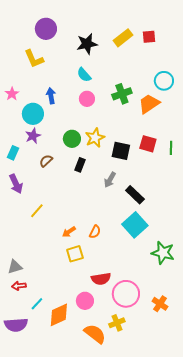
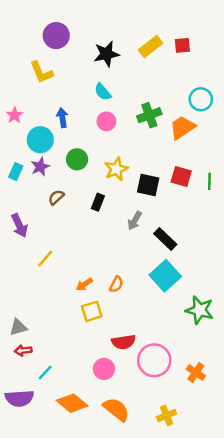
green circle: (72, 139) -> (77, 159), moved
cyan rectangle: (13, 153) -> (16, 172), moved
orange diamond: (59, 315) -> (72, 403), moved, turned 65
yellow cross: (117, 323) -> (166, 415), moved

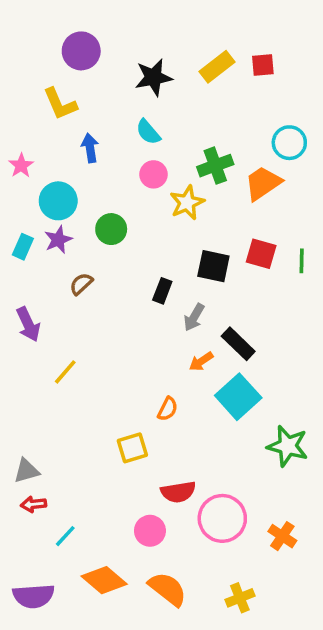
blue arrow: (62, 118) -> (90, 148), moved
yellow star: (116, 169) -> (187, 203), moved
black rectangle: (98, 202) -> (162, 291), moved
orange arrow: (84, 284) -> (201, 361), moved
purple semicircle: (19, 398) -> (34, 596), moved

